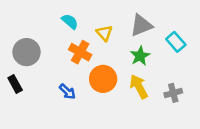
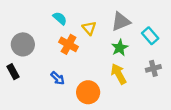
orange circle: (103, 79) -> (88, 92), moved
gray cross: (173, 93) -> (153, 68), moved

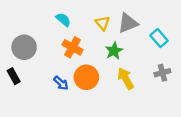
yellow triangle: (89, 28) -> (102, 23), moved
green star: (120, 48) -> (114, 51), moved
orange circle: (88, 92) -> (86, 77), moved

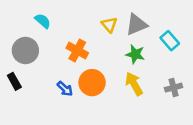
cyan semicircle: (63, 20) -> (43, 21), moved
green star: (114, 51) -> (135, 54), moved, turned -30
gray cross: (162, 73) -> (174, 88), moved

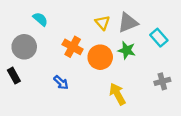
orange circle: (92, 83) -> (100, 57), moved
yellow arrow: (134, 84) -> (117, 94), moved

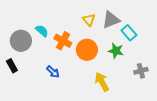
cyan semicircle: (40, 19) -> (42, 31), moved
cyan rectangle: (159, 38) -> (129, 33), moved
green star: (127, 50) -> (116, 51), moved

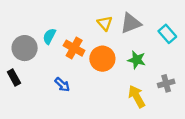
cyan semicircle: (42, 31) -> (49, 36), turned -104
cyan rectangle: (129, 33) -> (167, 34), moved
yellow arrow: (102, 82) -> (137, 96), moved

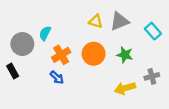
yellow triangle: (105, 23) -> (96, 21), turned -32
orange cross: (74, 48) -> (61, 55), moved, turned 30
yellow arrow: (137, 96) -> (125, 88), turned -78

